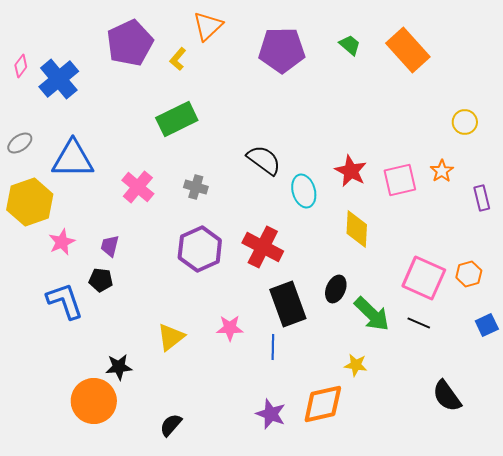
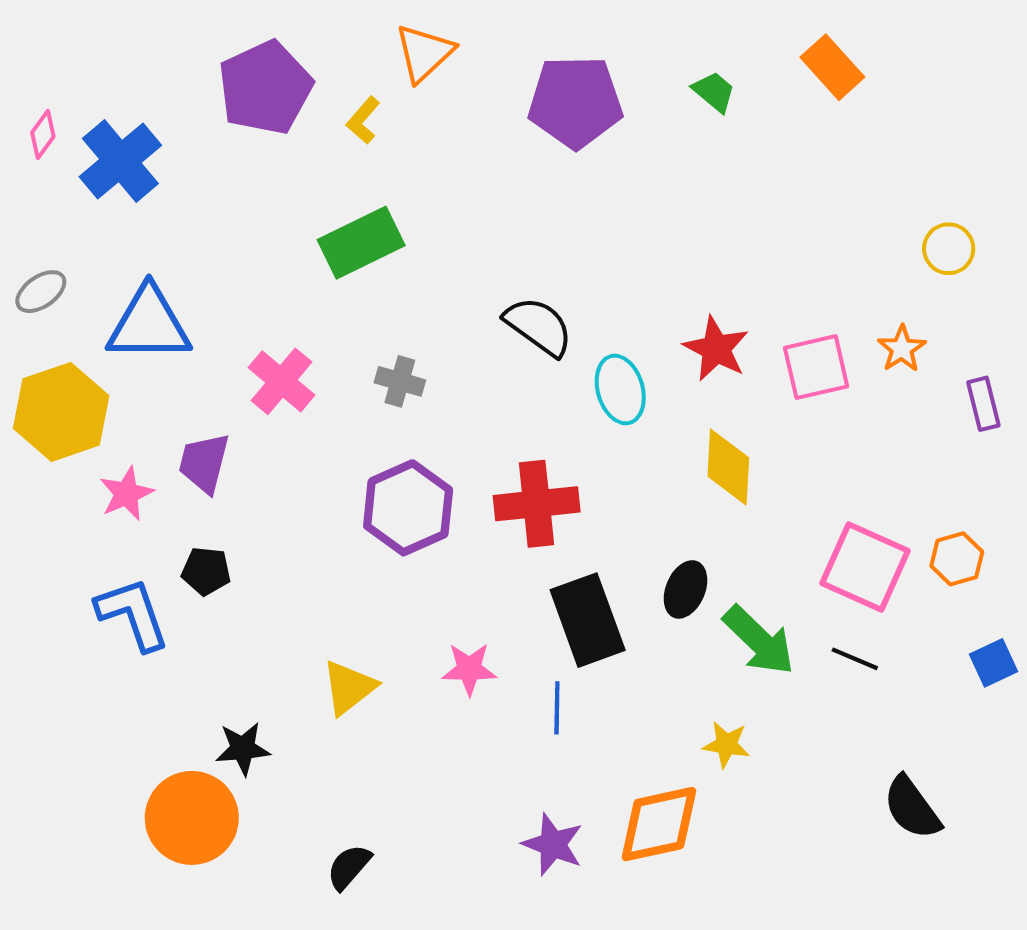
orange rectangle: (408, 50) -> (832, 67), moved, size x0.7
purple trapezoid: (110, 246) -> (204, 463), moved, size x1.4
red cross: (263, 247) -> (537, 504), turned -33

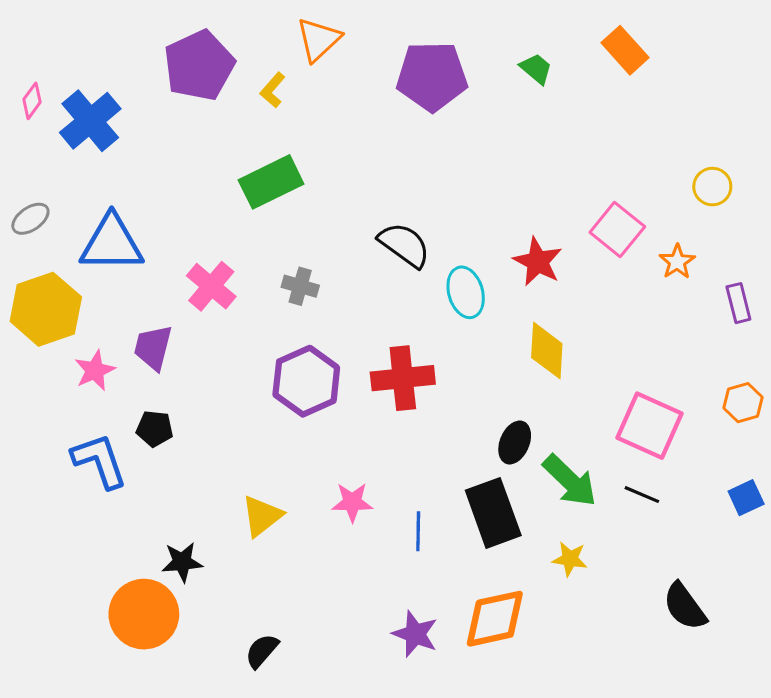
pink square: (816, 367) -> (617, 229), moved, turned -38
orange hexagon: (957, 559) -> (743, 403), moved
black rectangle: (588, 620) -> (493, 513), moved
yellow star: (726, 744) -> (570, 559), moved

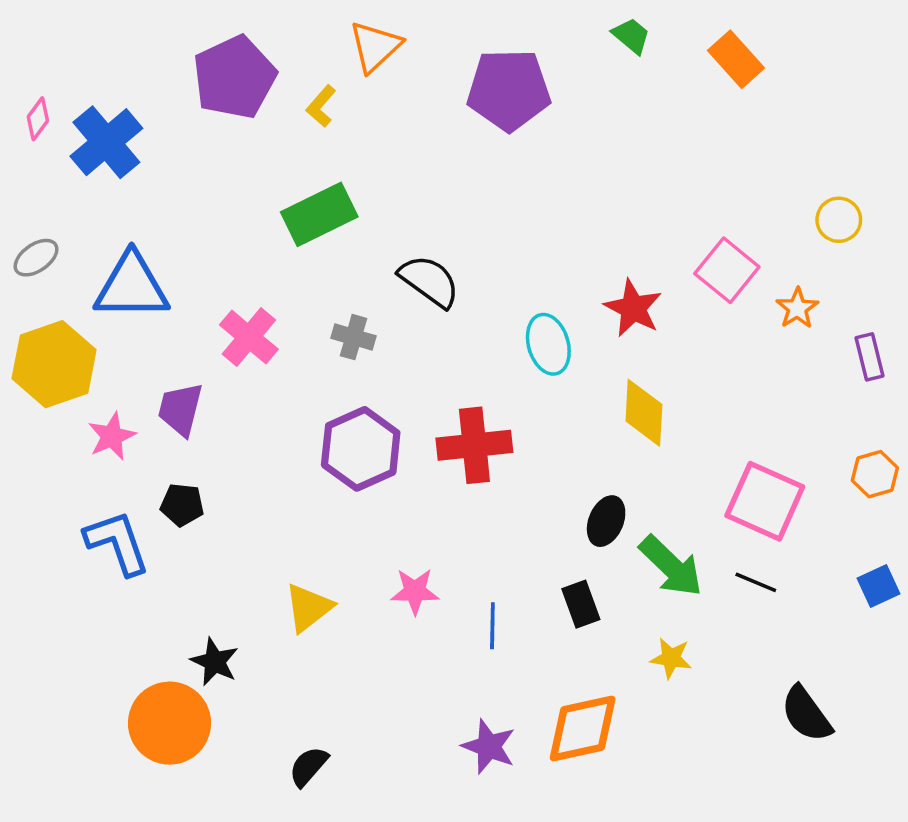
green trapezoid: (536, 69) -> (631, 36), moved
black semicircle: (404, 245) -> (429, 281), moved
black rectangle: (493, 513) -> (581, 604), size x0.6
black star: (182, 562) -> (215, 662), turned 30

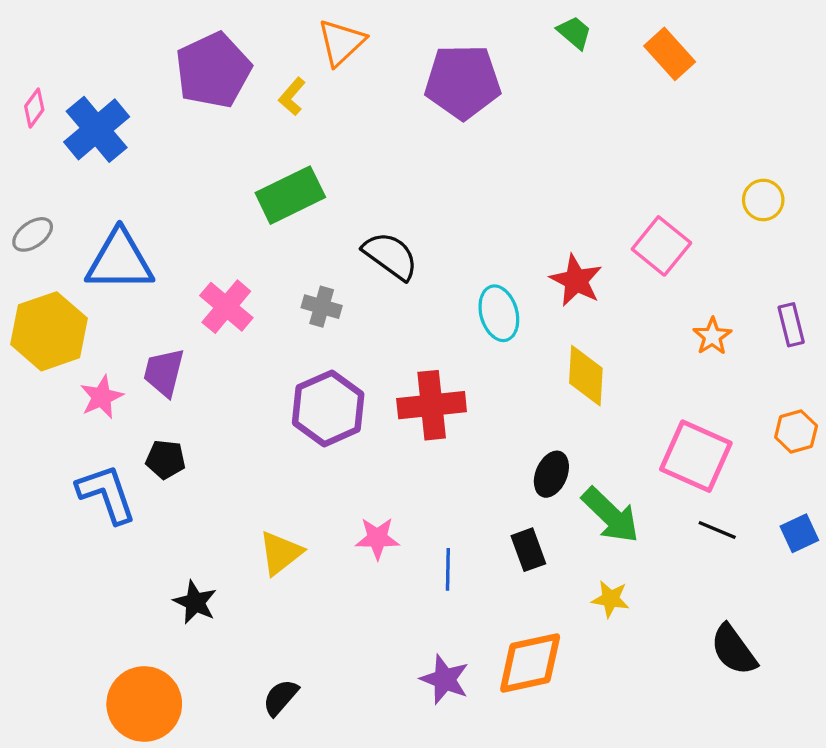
orange star: (797, 308) -> (712, 336), moved
black line: (756, 582) -> (717, 530), moved
orange circle: (170, 723) -> (144, 704), moved

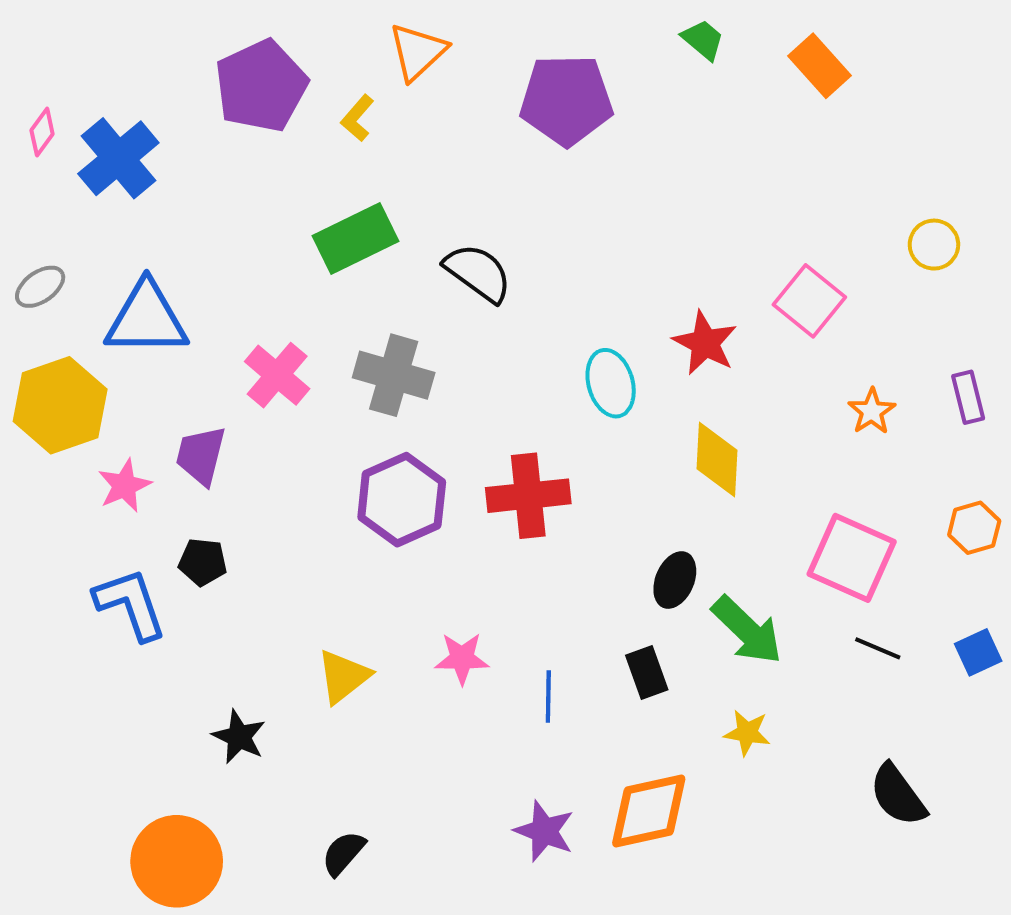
black semicircle: (391, 256) -> (478, 273), moved
gray cross: (322, 307) -> (394, 375), size x1.6

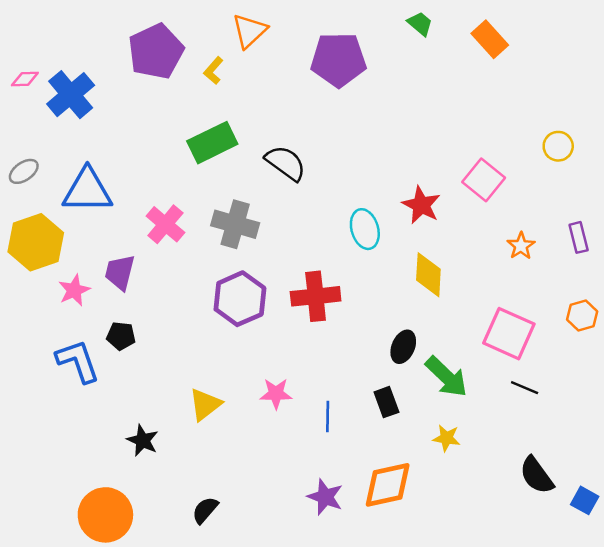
pink diamond: (42, 132) -> (25, 79), turned 52
blue square: (978, 652) -> (585, 500), moved, turned -36

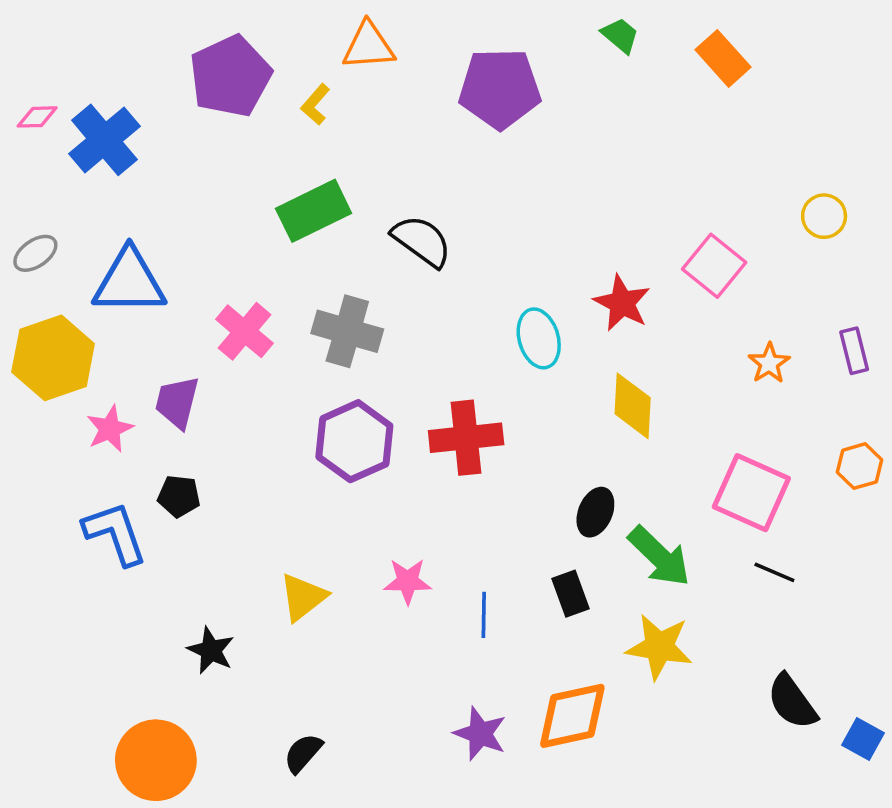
orange triangle: (250, 31) -> (369, 46), turned 39
yellow star: (446, 438) -> (659, 647), size x1.6

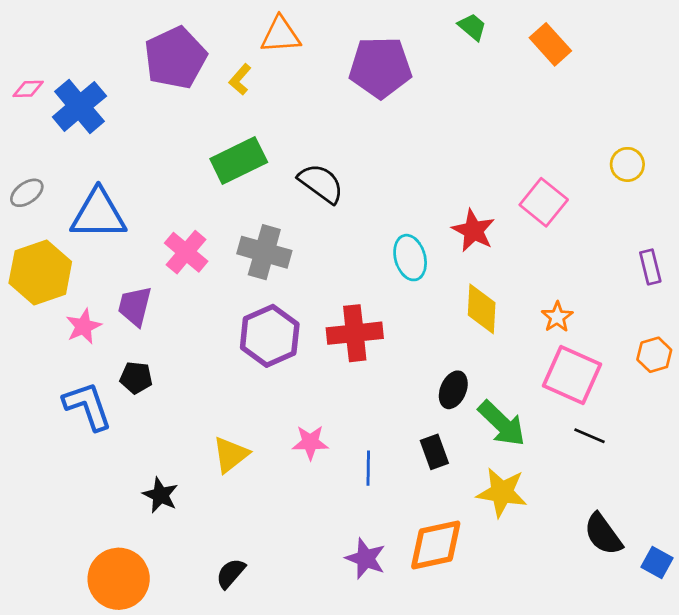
orange star: (769, 363) -> (557, 317), moved

